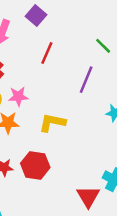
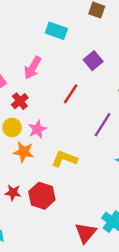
purple square: (36, 16) -> (93, 61), moved
pink star: (18, 96) -> (37, 129), turned -30

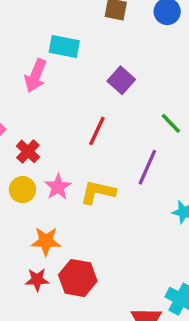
pink arrow: (33, 68) -> (36, 76), moved
orange star: (24, 152) -> (46, 241), moved
yellow L-shape: (64, 159) -> (98, 192), moved

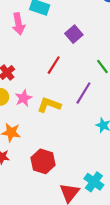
pink arrow: (36, 76) -> (18, 24), turned -40
red hexagon: (78, 278) -> (43, 161), moved

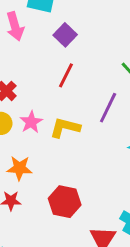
purple square: (74, 34) -> (65, 35), moved

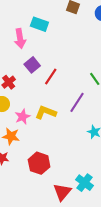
purple square: (65, 35) -> (32, 65), moved
pink star: (31, 122) -> (23, 117), moved

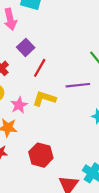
red line: (51, 77) -> (40, 68), moved
purple line: (77, 102) -> (78, 85), turned 55

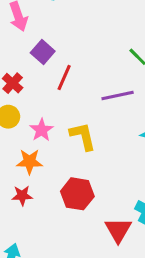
yellow L-shape: (44, 99) -> (83, 136), moved, turned 65

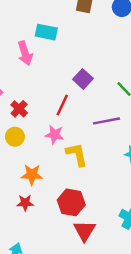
purple square: (43, 52) -> (83, 79), moved
pink star: (42, 130) -> (55, 135), moved, turned -30
red triangle: (118, 230) -> (85, 231), moved

